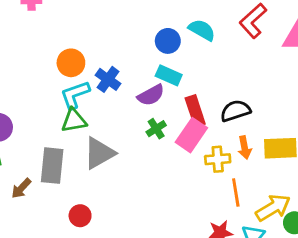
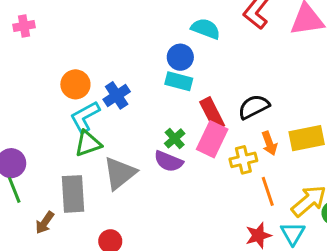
blue circle: (168, 41) -> (180, 57), moved
blue cross: (108, 79) -> (117, 95), turned 30
purple semicircle: (151, 95) -> (168, 161), moved, turned 60

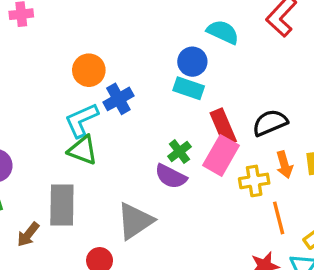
orange circle: (75, 84) -> (89, 70), moved
green triangle: (88, 144) -> (83, 150), turned 36
gray triangle: (120, 173) -> (135, 221), moved

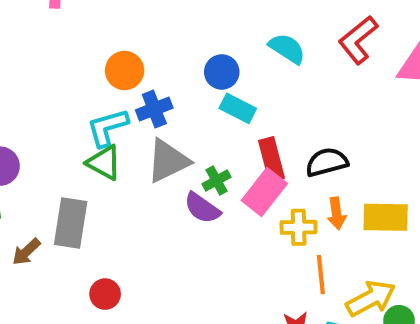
blue circle: (192, 62) -> (222, 72), moved
gray triangle: (135, 221) -> (168, 161), moved

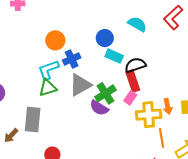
black semicircle: (327, 162) -> (135, 65), moved
green triangle: (104, 163) -> (48, 88), turned -42
green cross: (216, 180) -> (105, 93), size x1.5
pink rectangle: (264, 192) -> (130, 98), size x0.6
yellow cross: (299, 227) -> (149, 115), size x1.4

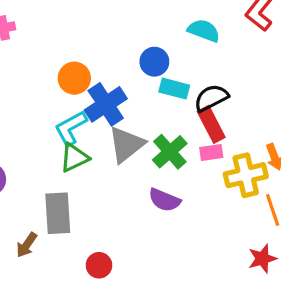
blue cross: (72, 59) -> (106, 104), size x1.4
pink rectangle: (130, 98) -> (211, 153), turned 56
purple semicircle: (99, 108) -> (164, 200), moved

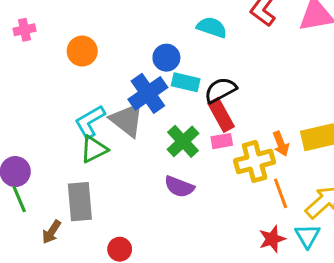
orange circle: (74, 78) -> (82, 51), moved
blue cross: (106, 104) -> (148, 93), moved
gray triangle: (126, 144) -> (127, 120), moved, turned -42

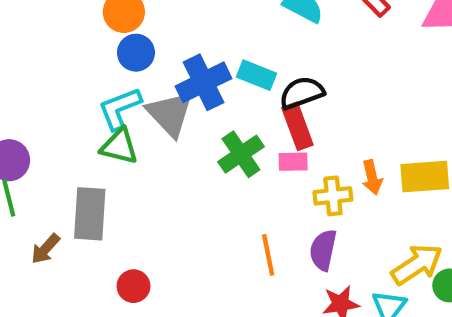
blue circle: (166, 58) -> (136, 53), moved
green triangle: (94, 149) -> (119, 146), turned 32
yellow cross: (255, 161) -> (333, 196), size x0.7
purple semicircle: (179, 187) -> (323, 250), moved, turned 72
orange line: (281, 193) -> (268, 255), moved

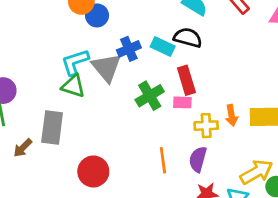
blue circle: (136, 53) -> (97, 15), moved
blue cross: (204, 82) -> (129, 49), size x0.7
black semicircle: (302, 93) -> (188, 38), moved, turned 32
red circle: (134, 286) -> (93, 171), moved, size x1.5

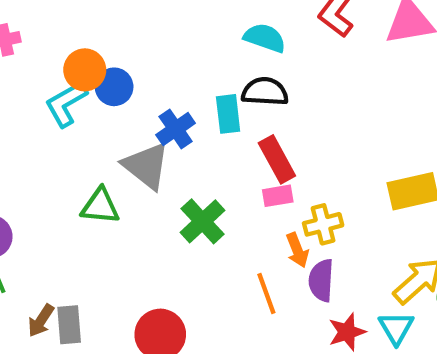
cyan rectangle: (163, 46) -> (228, 114), turned 70
cyan L-shape: (75, 62) -> (66, 104), moved
green cross: (150, 96) -> (203, 221), moved
orange arrow: (232, 115) -> (297, 250), moved
gray rectangle: (52, 127) -> (69, 325), moved, size x0.7

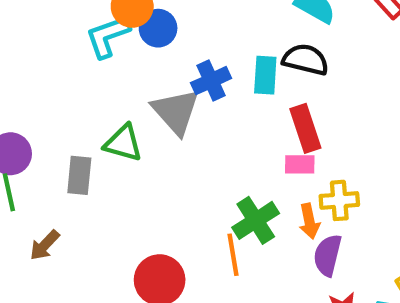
green cross: (203, 221) -> (256, 220), moved
orange line: (266, 293) -> (233, 255), moved
gray rectangle: (69, 325) -> (79, 175), moved

